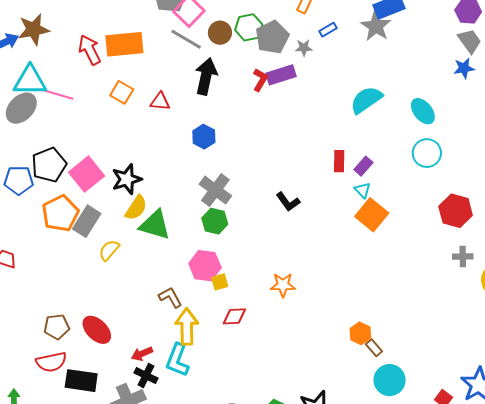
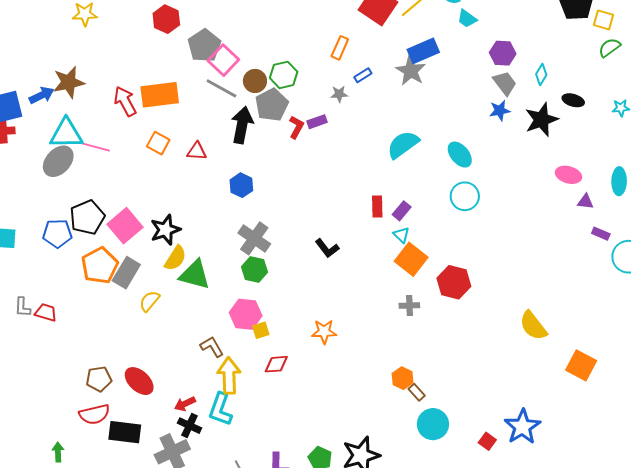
gray pentagon: (272, 37) -> (272, 105), moved
purple rectangle: (281, 75) -> (317, 122), size x0.7
red hexagon: (456, 211) -> (454, 282), moved
gray cross: (463, 256) -> (409, 306), moved

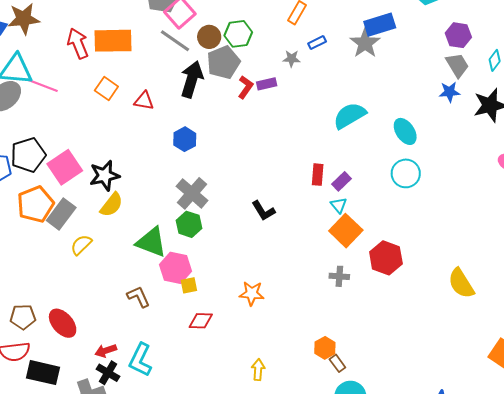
green triangle: (195, 275) -> (151, 242), moved
yellow semicircle: (533, 326) -> (461, 283), moved
yellow arrow: (229, 376) -> (258, 370), moved, size x0.6

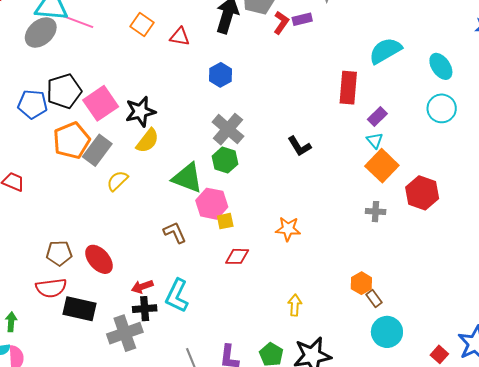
red rectangle: (318, 175) -> (348, 88), moved, size x1.5
black cross: (108, 373) -> (145, 309), turned -35

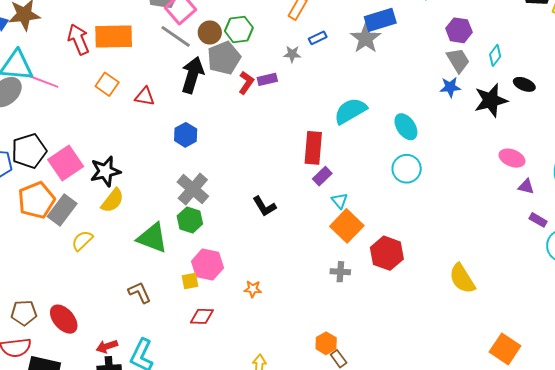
purple rectangle: (377, 117) -> (322, 176), moved
pink hexagon: (212, 204) -> (207, 265), moved
orange star: (288, 229) -> (253, 289), size x0.7

